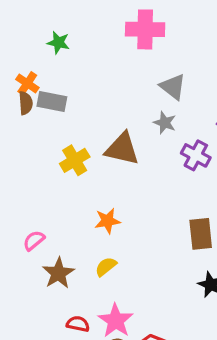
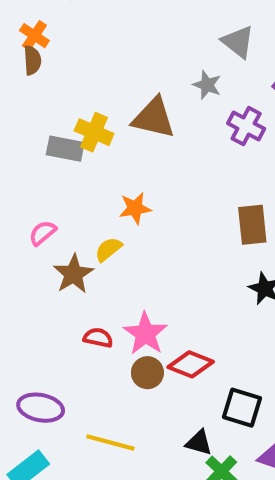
gray triangle: (173, 87) -> (238, 42), moved
gray rectangle: (52, 101) -> (65, 149), moved
yellow cross: (75, 160) -> (94, 132), turned -36
yellow semicircle: (106, 267) -> (108, 249), moved

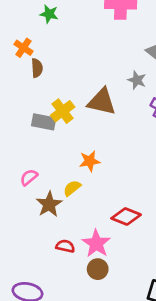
brown semicircle: (32, 60) -> (37, 68), moved
yellow cross: (94, 132) -> (63, 111), turned 30
red diamond: (191, 364) -> (126, 216), moved

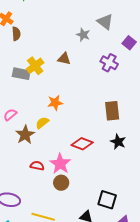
gray star: (137, 80) -> (83, 35), moved
brown triangle: (102, 102) -> (64, 59), size x0.6

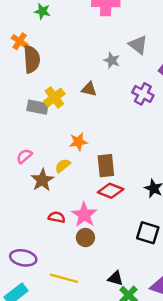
brown semicircle: (16, 34) -> (32, 59), size x1.6
brown rectangle: (112, 111) -> (106, 166), moved
black square: (107, 200) -> (148, 233), moved

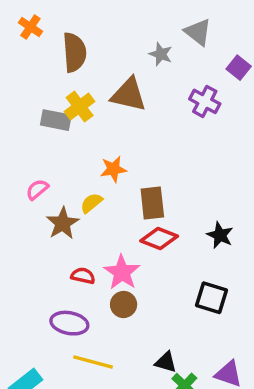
brown semicircle: (32, 59) -> (74, 52), moved
brown triangle: (89, 89) -> (129, 95), size x1.6
purple ellipse: (23, 258) -> (69, 323), moved

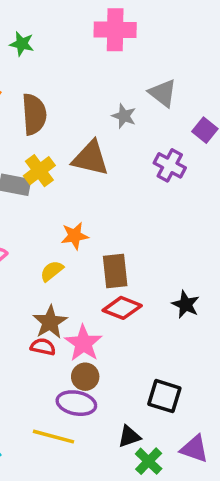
brown star: (63, 223) -> (50, 322), moved
black square: (212, 298) -> (164, 396), moved
purple ellipse: (69, 323) -> (76, 403), moved
black triangle: (166, 362) -> (129, 437), turned -35

